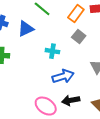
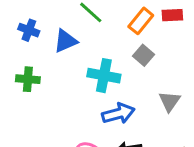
cyan cross: (52, 51) -> (104, 76), size x1.5

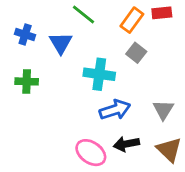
blue triangle: (65, 41) -> (61, 43), turned -35
gray triangle: (170, 101) -> (163, 110), moved

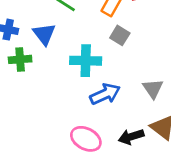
green cross: (27, 81) -> (20, 59), moved
black arrow: (126, 144) -> (131, 137), moved

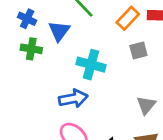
gray square: (120, 35) -> (138, 51), moved, turned 30
blue arrow: (105, 94) -> (73, 99), moved

